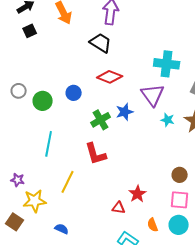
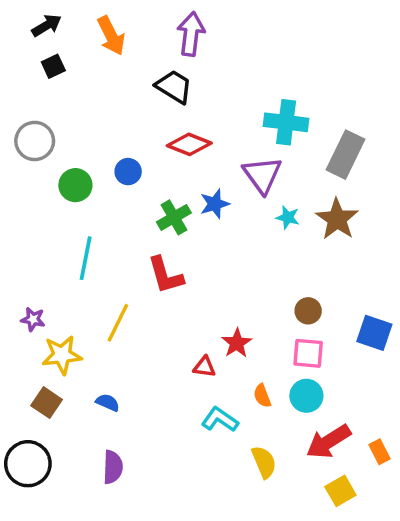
gray circle: (19, 91) -> (35, 141), moved, size x1.5
brown square: (15, 222) -> (47, 403), moved

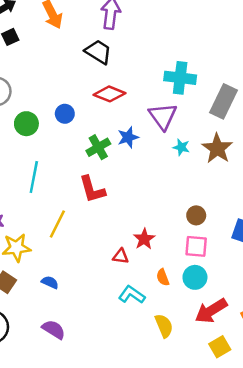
purple semicircle: (113, 467) -> (54, 329), turned -60

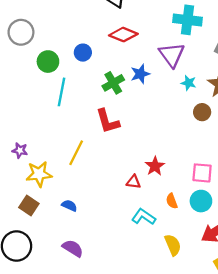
cyan line: (34, 177) -> (61, 92), moved
brown circle: (196, 215) -> (202, 112), moved

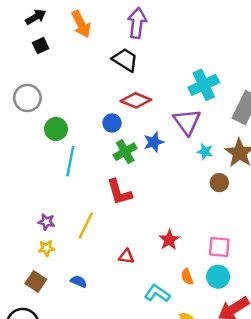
cyan cross: (187, 20) -> (204, 85), turned -32
blue circle: (83, 53) -> (112, 123), moved
purple star: (20, 150) -> (46, 222), moved
yellow star: (39, 174) -> (46, 248), size x0.6
red triangle: (133, 182) -> (126, 256), moved

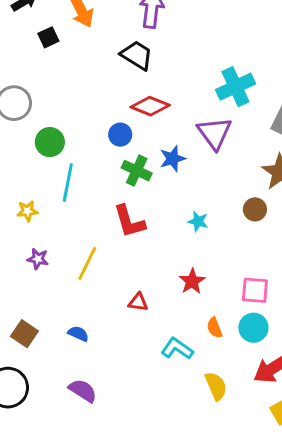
black square: (41, 46) -> (48, 37), moved
green cross: (125, 152) -> (137, 171), turned -35
cyan star: (205, 152) -> (198, 221), moved
yellow star: (46, 248) -> (27, 211), moved

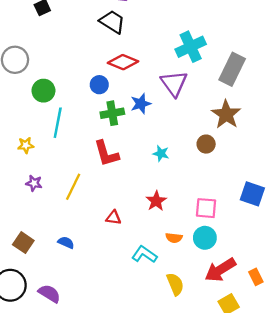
green cross: (137, 171) -> (112, 113), turned -35
orange semicircle: (215, 328) -> (174, 238), turned -63
purple semicircle: (83, 391) -> (49, 294), moved

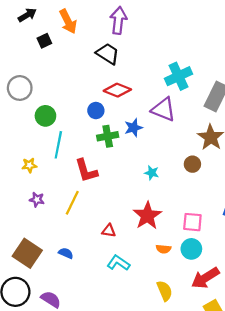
purple triangle: (174, 84) -> (163, 109), turned -32
red L-shape: (106, 154) -> (86, 171), moved
red star: (156, 201) -> (147, 216), size x1.5
brown square: (23, 243) -> (27, 253), size x1.5
cyan L-shape: (144, 254) -> (118, 263), moved

